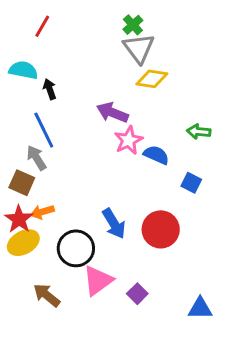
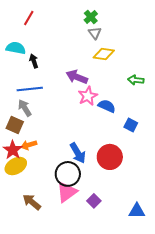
gray triangle: (139, 48) -> (95, 33), size x0.6
blue line: (44, 130) -> (30, 89), turned -70
green arrow: (199, 132) -> (136, 80), moved
black circle: (76, 248) -> (68, 174), moved

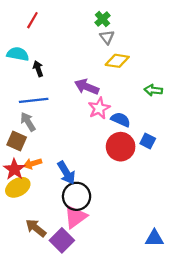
blue arrow: (78, 153) -> (66, 173), moved
red circle: (110, 157) -> (121, 147), moved
purple square: (94, 201) -> (62, 240), moved, size x1.5

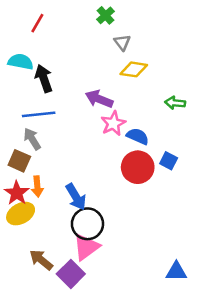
green cross: (102, 19) -> (106, 15), moved
black arrow: (38, 69) -> (44, 78), size x1.5
orange arrow: (32, 164) -> (37, 187), turned -78

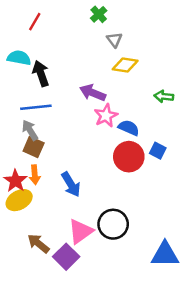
brown square: (19, 161) -> (34, 147), moved
black circle: (87, 224) -> (113, 224), moved
blue triangle: (176, 271) -> (165, 254), size x1.4

